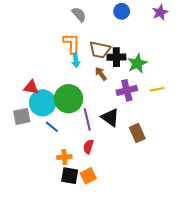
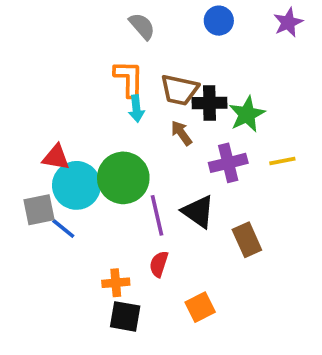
blue line: (52, 127) -> (63, 228), moved
orange square: (88, 176) -> (200, 307), moved

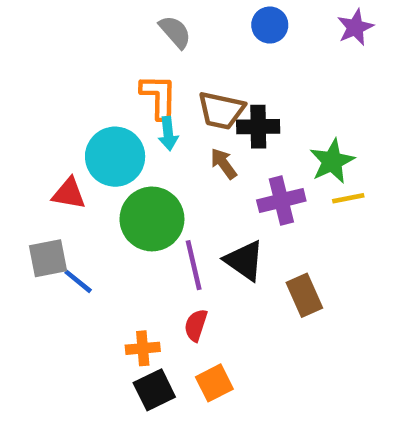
green star: (247, 114) -> (332, 161), moved
cyan circle: (76, 185) -> (115, 157), moved
orange square: (200, 307) -> (214, 383), moved
black square: (125, 316) -> (154, 390), turned -36

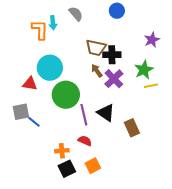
purple star: (355, 27) -> (152, 40), moved
orange L-shape: (159, 97) -> (40, 30), moved
cyan arrow: (168, 134) -> (53, 23), moved
purple cross: (281, 201) -> (114, 79), moved, turned -30
red semicircle: (196, 325) -> (85, 141), turned 96

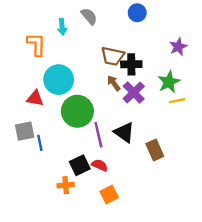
orange L-shape: (40, 30) -> (36, 44), moved
blue line: (34, 122) -> (40, 143), turned 40
orange cross: (62, 151) -> (66, 185), moved
black square: (67, 169) -> (80, 165), moved

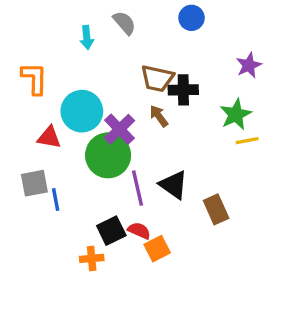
orange L-shape: (36, 44) -> (34, 78), moved
purple cross: (134, 92) -> (119, 129), moved
orange square: (109, 195) -> (157, 249), moved

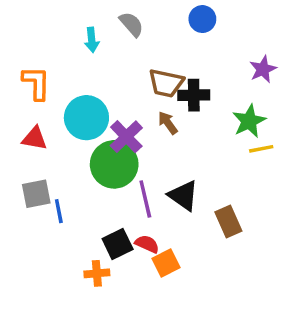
red triangle: (49, 137) -> (35, 138), moved

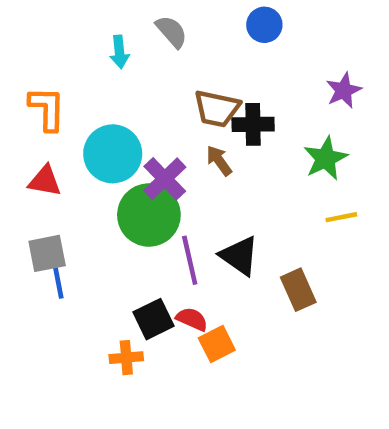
yellow line: (261, 149) -> (341, 217), moved
blue line: (59, 211) -> (58, 283), moved

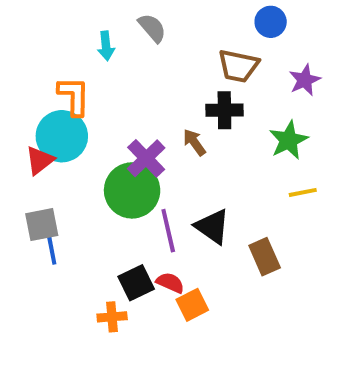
blue circle: (264, 25) -> (271, 22), moved
orange L-shape: (47, 109) -> (74, 96), moved
brown trapezoid: (217, 109) -> (238, 66), moved
cyan circle: (113, 154) -> (62, 136), moved
red triangle: (45, 181) -> (40, 160), turned -48

